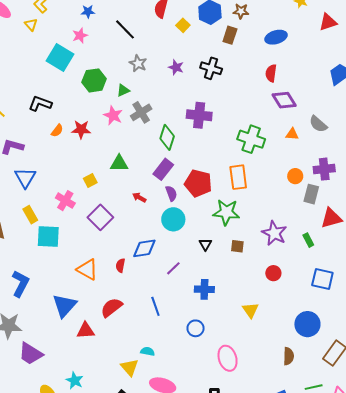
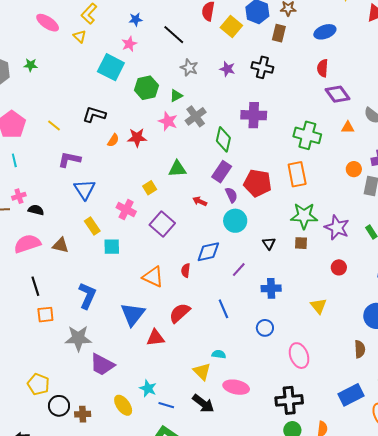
yellow square: (183, 25) -> (231, 27), size x1.5
green star: (226, 212) -> (304, 216), moved
cyan square: (48, 237) -> (112, 247), size x0.7

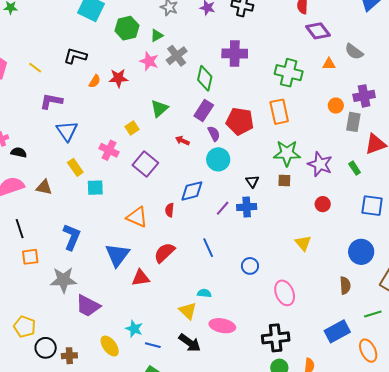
green triangle: (177, 169) -> (159, 109), turned -36
blue cross: (271, 288) -> (247, 207), moved

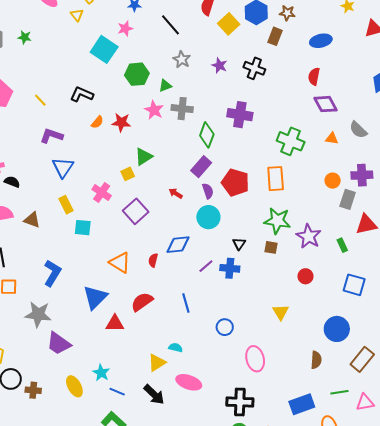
gray cross: (177, 56) -> (182, 109), turned 35
green triangle: (159, 109) -> (144, 157), moved
yellow triangle: (188, 311) -> (157, 363), turned 36

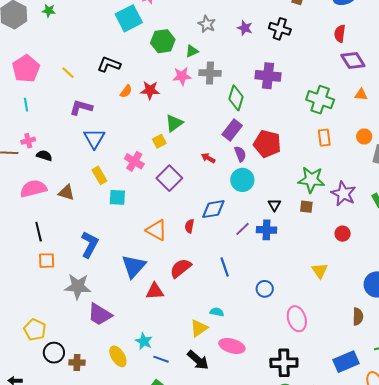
cyan square: (104, 49) -> (129, 18), turned 32
pink star: (154, 110) -> (182, 76), turned -30
orange rectangle: (276, 179) -> (324, 138), moved, size x0.7

